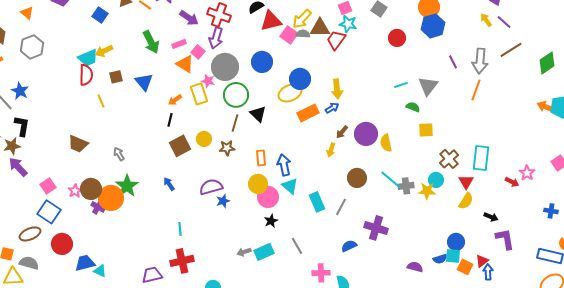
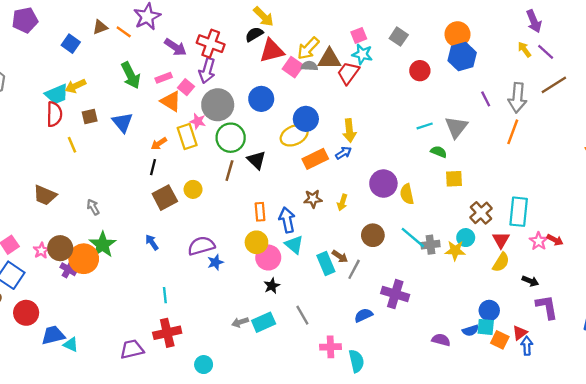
brown arrow: (342, 132) -> (340, 256), moved, turned -96
brown star: (227, 148) -> (313, 199), moved
pink star: (527, 173) -> (539, 241), moved

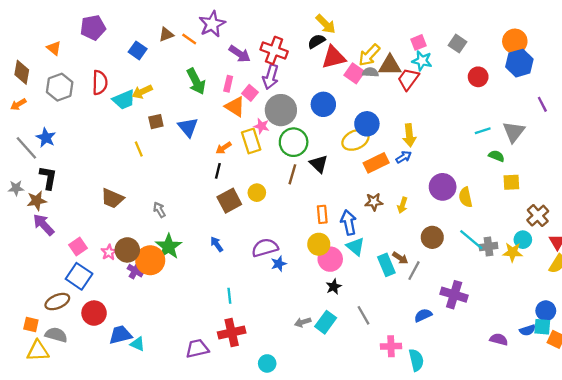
pink rectangle: (164, 78) -> (228, 84), turned -56
red semicircle: (54, 114) -> (100, 83), moved
cyan rectangle: (264, 322) -> (326, 322), turned -30

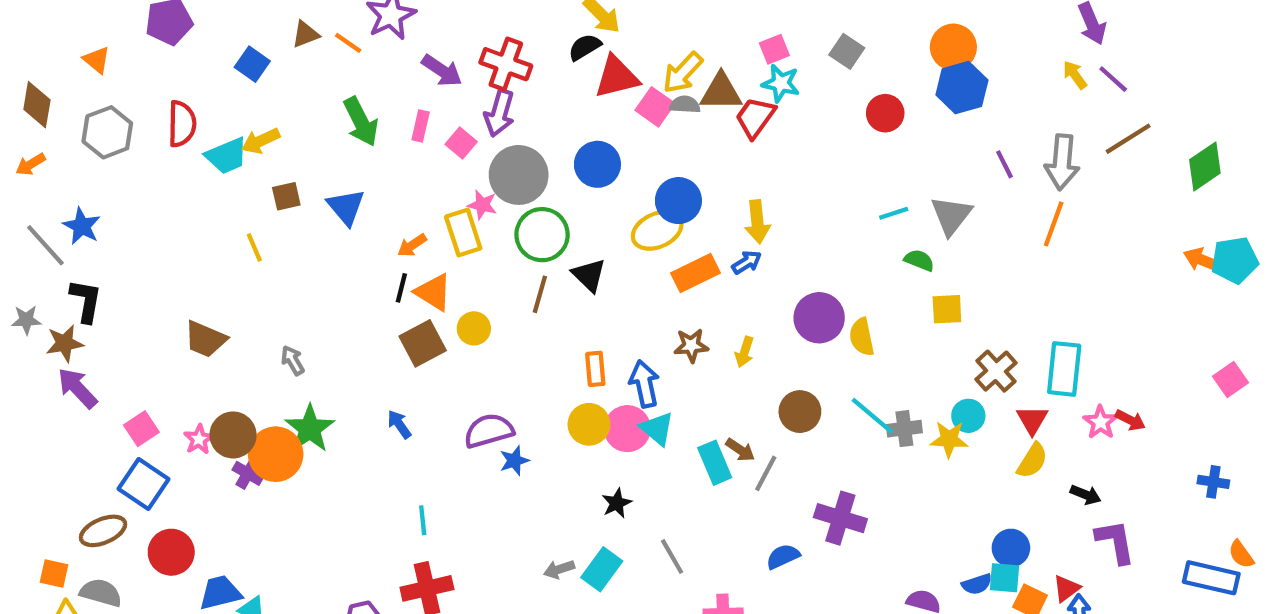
orange triangle: (235, 107) -> (433, 292), moved
pink circle: (330, 259) -> (627, 429), moved

